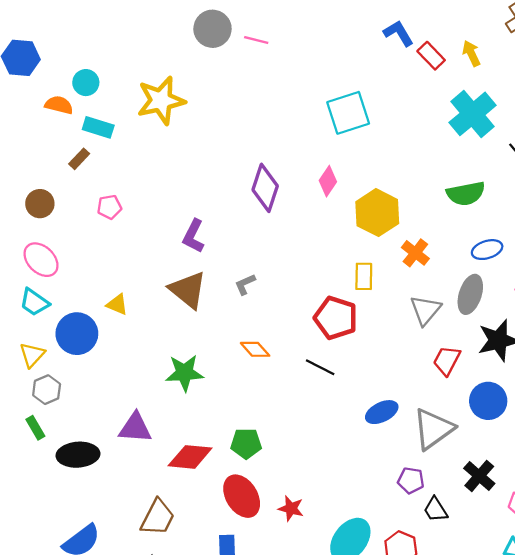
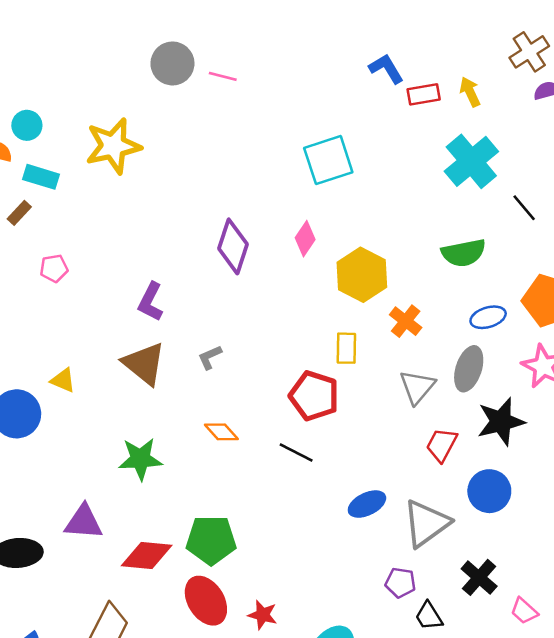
red rectangle: (431, 56) -> (424, 94), turned -56
green pentagon: (246, 443) -> (211, 540), size x1.4

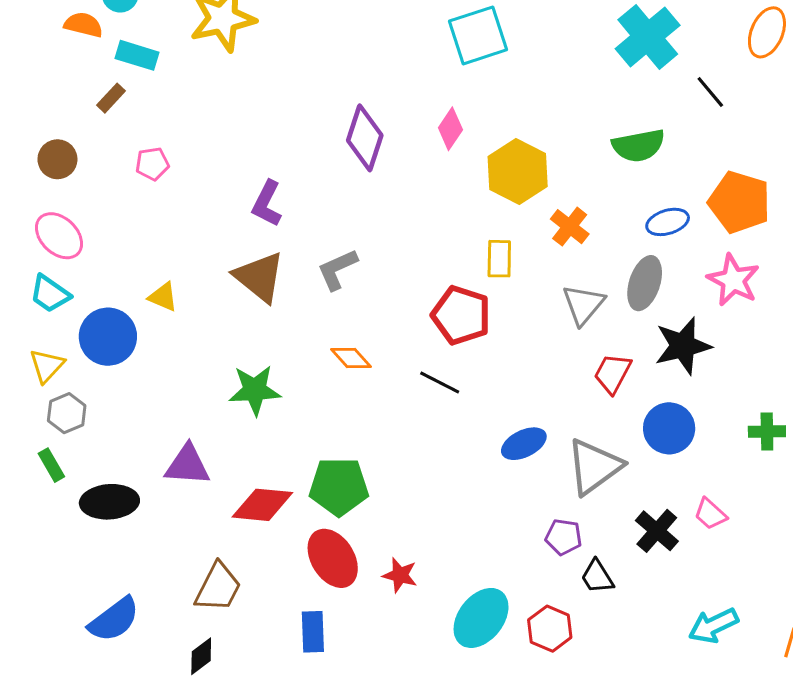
gray L-shape: (210, 357) -> (337, 269), size x1.4
pink trapezoid: (524, 611) -> (710, 514), moved

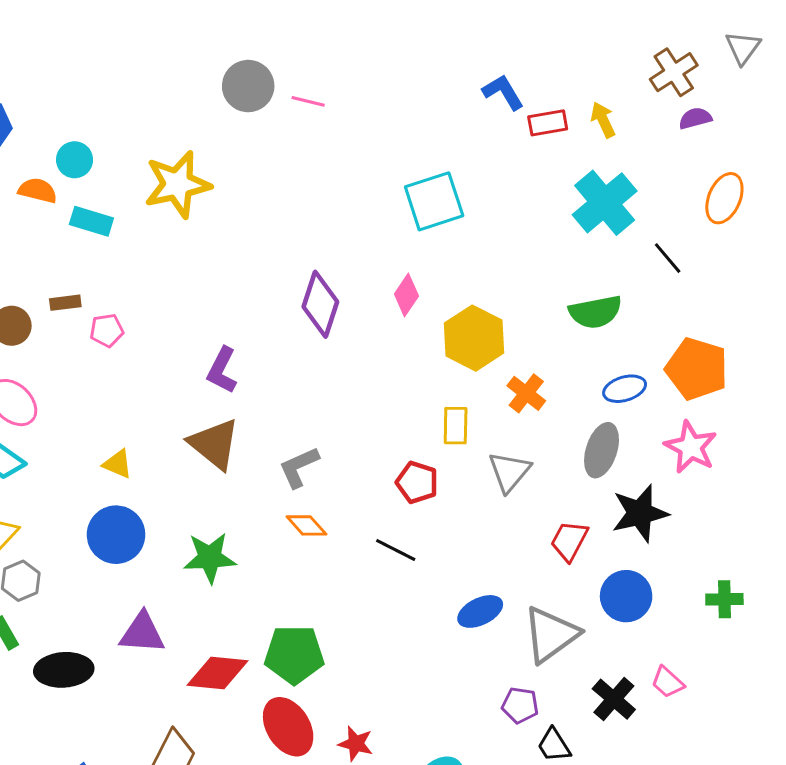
brown rectangle: (111, 98) -> (65, 303), moved, turned 40
gray L-shape: (337, 269) -> (299, 467), moved
gray triangle: (583, 305) -> (509, 472), moved
red pentagon: (461, 315) -> (417, 482), size x0.7
blue circle: (108, 337) -> (116, 535), moved

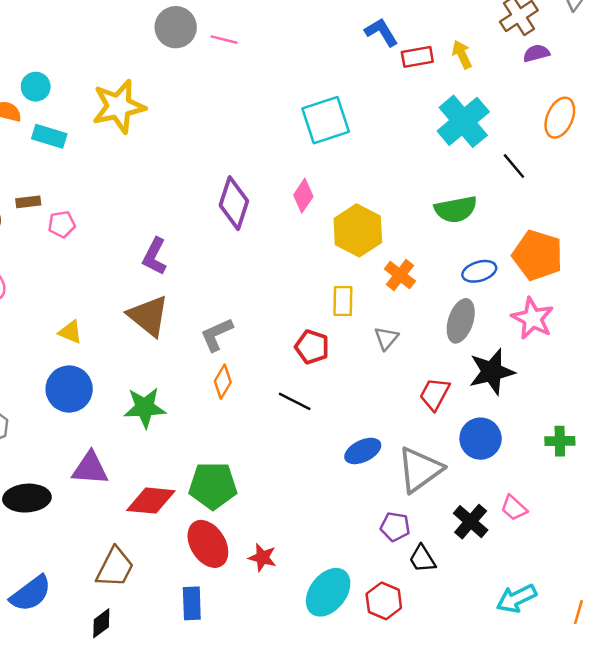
gray triangle: (509, 472) -> (386, 338), size x0.7
orange diamond: (307, 525) -> (223, 382), turned 72

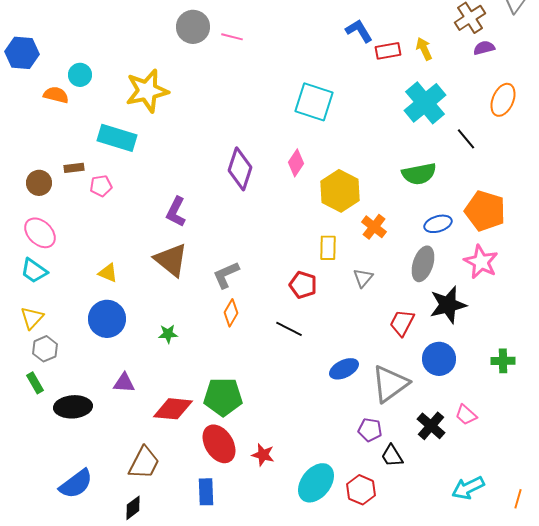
cyan square: (326, 120) -> (314, 102), turned 36
cyan rectangle: (49, 136) -> (117, 138), moved, size x1.4
green star: (145, 408) -> (168, 334), size x0.6
purple triangle: (90, 468) -> (124, 383), size x0.7

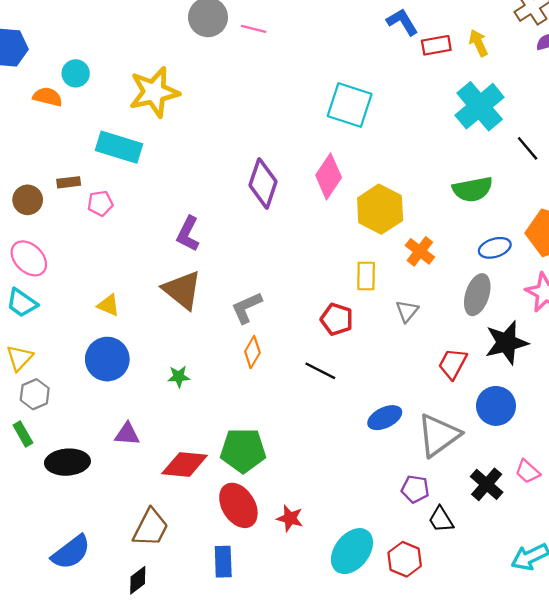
pink diamond: (296, 163) -> (329, 176), size x1.4

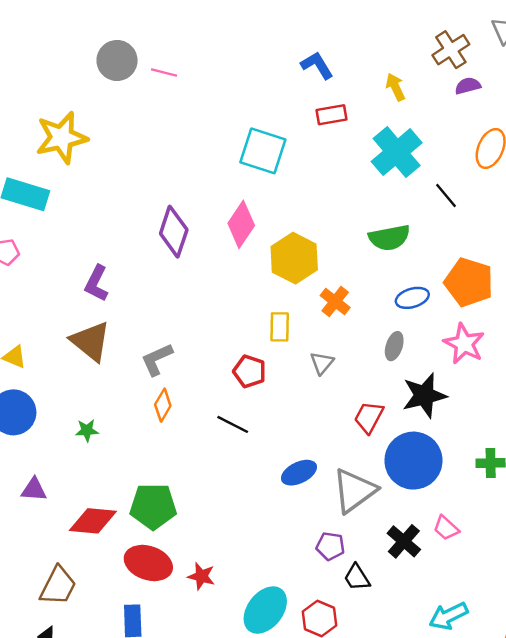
red rectangle: (436, 45) -> (332, 115), moved
gray ellipse: (477, 295) -> (394, 346), size x0.7
blue circle: (496, 406) -> (413, 461), size x1.4
red ellipse: (238, 505) -> (148, 563), turned -39

